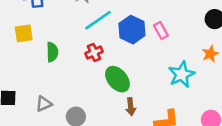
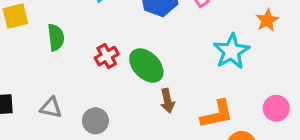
red cross: (94, 52) -> (107, 56), moved
gray triangle: (44, 104) -> (51, 108), turned 42

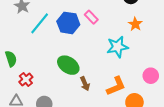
cyan star: (231, 51) -> (117, 47), turned 30
red cross: (107, 56) -> (26, 80), moved

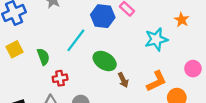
cyan line: (40, 23) -> (76, 40), moved
orange star: (135, 24) -> (182, 20), moved
red cross: (26, 80) -> (60, 78), turned 32

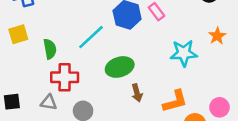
green ellipse: (105, 61) -> (120, 67), turned -60
pink circle: (193, 69) -> (219, 107), moved
red cross: (60, 78) -> (65, 77), size x1.5

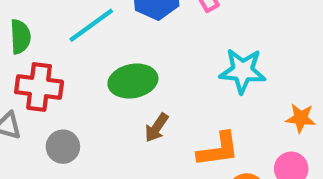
orange star: (217, 36) -> (301, 118), moved, turned 30
brown arrow: (137, 93) -> (156, 128), turned 42

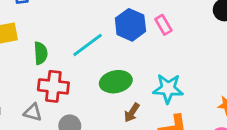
cyan star: (243, 71) -> (168, 89), moved

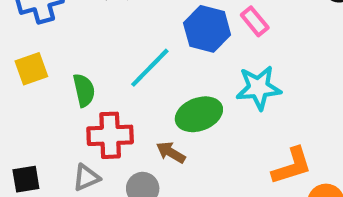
cyan star: (168, 89) -> (259, 88), moved
gray triangle: (33, 112) -> (86, 178), turned -30
brown arrow: (132, 113) -> (171, 152), moved, turned 96

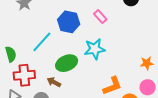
pink rectangle: (255, 21) -> (100, 17), moved

